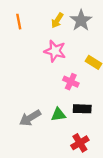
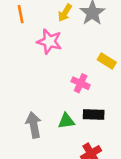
pink star: (55, 51) -> (49, 41), moved
gray arrow: (30, 118) -> (34, 125), turned 110

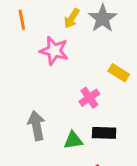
pink cross: (81, 83) -> (89, 98), turned 30
gray arrow: (34, 125) -> (36, 126), moved

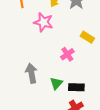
black rectangle: (104, 133) -> (76, 87), moved
green triangle: (73, 140) -> (56, 83), turned -40

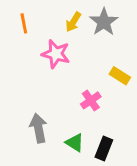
green triangle: (56, 83) -> (75, 143), turned -40
black rectangle: (76, 87) -> (104, 148), turned -70

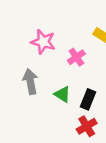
pink star: (56, 54) -> (43, 42), moved

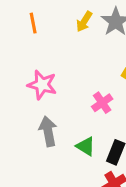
pink star: (43, 42) -> (42, 85), moved

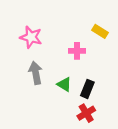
pink cross: (102, 103) -> (77, 51), turned 35

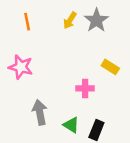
pink star: (31, 37) -> (21, 67), moved

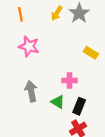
pink star: (21, 67) -> (29, 46), moved
pink cross: (85, 88) -> (69, 81), moved

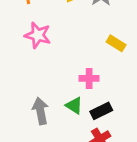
gray arrow: (31, 91) -> (40, 111), moved
black rectangle: (79, 106) -> (101, 111), turned 42

